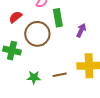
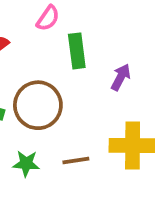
brown circle: (37, 34) -> (38, 105), moved

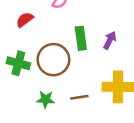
green rectangle: (77, 51) -> (81, 38), moved

